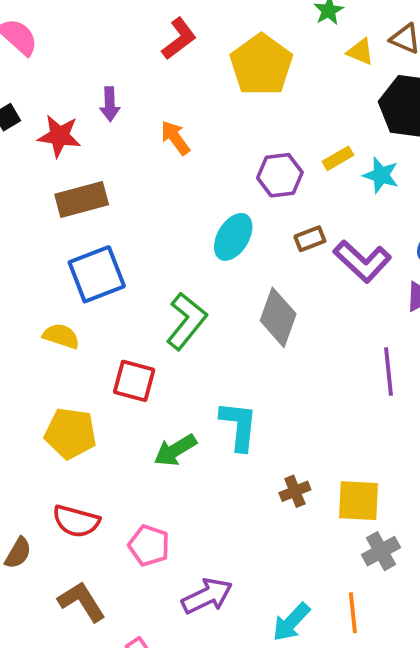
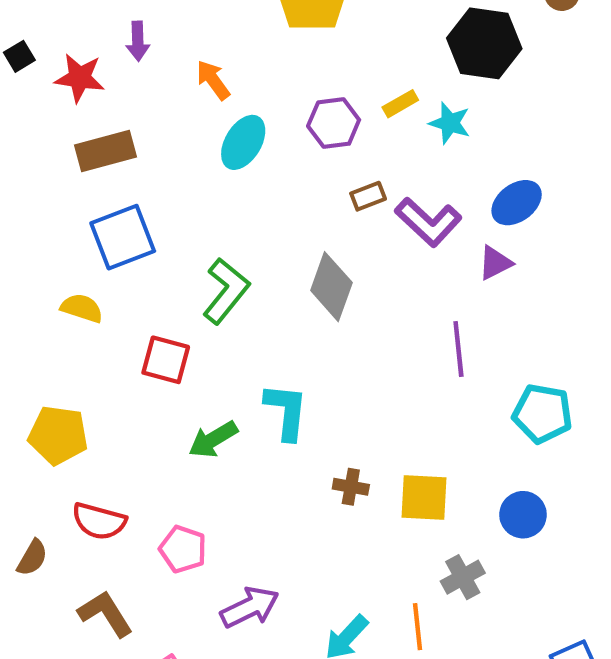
cyan ellipse: (233, 237) -> (243, 142), moved
yellow pentagon: (70, 433) -> (58, 435), moved
brown cross: (295, 491) -> (351, 487), turned 32
gray cross: (381, 551) -> (463, 577), moved

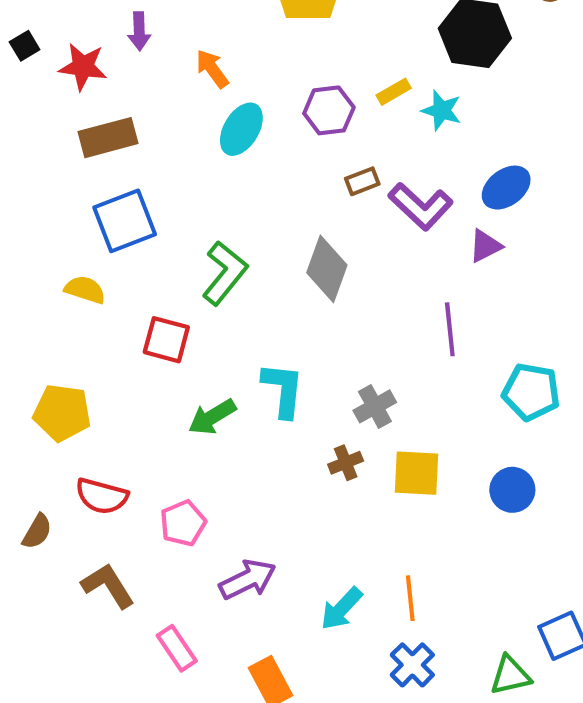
brown cross: (351, 487) -> (346, 463), turned -32
pink pentagon: (183, 549) -> (183, 523), turned 30
gray cross: (463, 577) -> (375, 406), moved

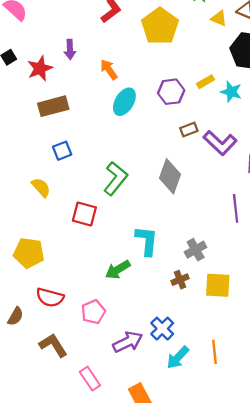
red star: (83, 67) -> (40, 68), turned -30
blue square: (125, 221) -> (62, 151), size x0.6
yellow semicircle: (85, 290) -> (41, 187), turned 30
green arrow: (212, 417) -> (118, 270), moved
blue cross: (412, 665) -> (162, 329), moved

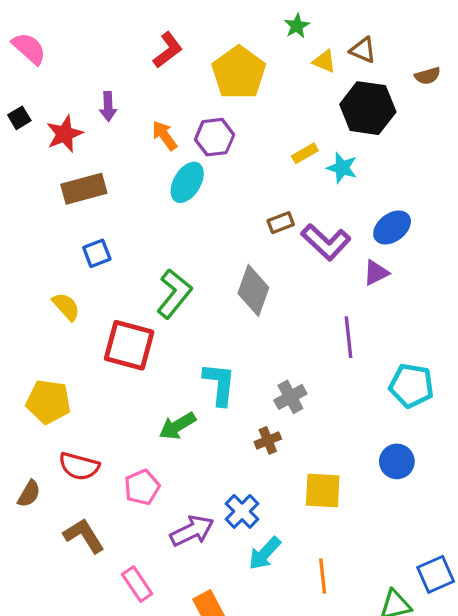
purple hexagon: (171, 92) -> (215, 137), moved
red square: (84, 214) -> (129, 345), size x1.4
yellow square: (218, 285) -> (323, 490), moved
orange line: (214, 352) -> (323, 576), moved

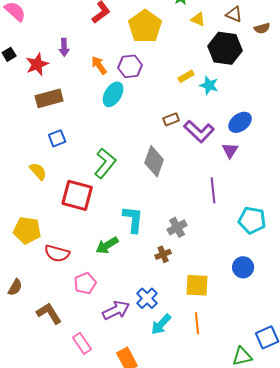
brown triangle: (363, 50) -> (234, 14), moved
purple triangle: (376, 273) -> (230, 150), turned -30
red semicircle: (79, 466) -> (57, 253), moved
orange line: (323, 576) -> (197, 323), moved

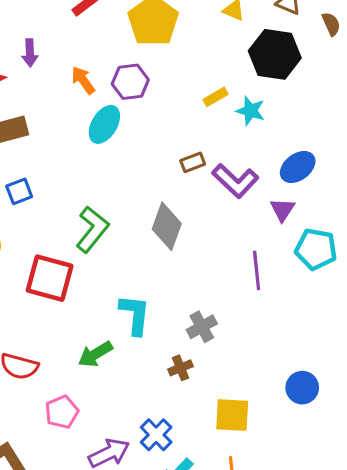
brown semicircle: (262, 28) -> (331, 24), turned -98
cyan pentagon: (252, 220) -> (316, 249), moved

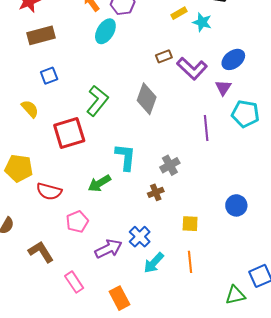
red square: (50, 278) -> (69, 133), turned -32
yellow square: (232, 415) -> (190, 224), size x0.7

